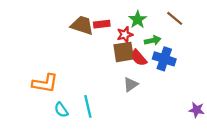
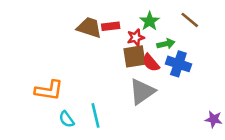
gray triangle: (131, 84) -> (142, 92), size x1.6

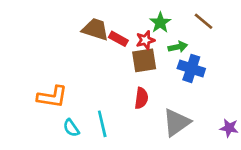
red rectangle: (111, 26) -> (118, 39), moved, turned 36
red semicircle: (151, 63) -> (141, 98), moved, turned -132
gray triangle: (142, 92) -> (176, 122), moved

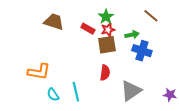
green star: (160, 23) -> (106, 17), moved
brown trapezoid: (95, 29) -> (54, 22), moved

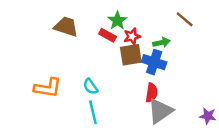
green star: (106, 17) -> (117, 21), moved
blue cross: (142, 51) -> (154, 62), moved
red semicircle: (105, 73) -> (152, 93), moved
cyan semicircle: (53, 95) -> (90, 87), moved

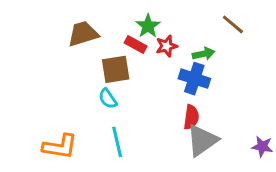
brown trapezoid: (66, 27) -> (83, 34), turned -35
brown square: (131, 55) -> (116, 69), moved
cyan semicircle: (90, 87) -> (108, 99), moved
orange L-shape: (48, 88) -> (60, 147), moved

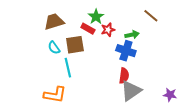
cyan semicircle: (108, 99) -> (54, 48), moved
cyan line: (117, 142) -> (68, 68), moved
orange L-shape: (60, 147) -> (55, 95), moved

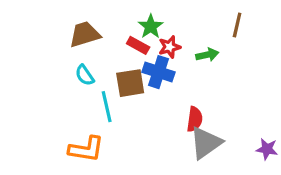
brown line: (151, 16) -> (237, 25), turned 63
brown square: (75, 45) -> (130, 83), moved
blue cross: (126, 51) -> (159, 72), moved

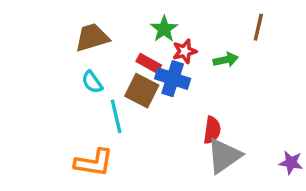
red rectangle: (138, 45) -> (149, 63), moved
brown square: (130, 83) -> (142, 91), turned 36

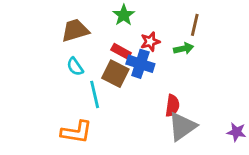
brown line: (258, 27) -> (195, 25), moved
green star: (164, 29) -> (124, 15), moved

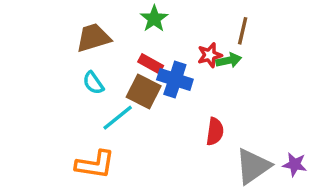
red star: (150, 42) -> (210, 55), moved
cyan line: (95, 94) -> (118, 118), turned 64
gray triangle: (182, 126) -> (253, 166), moved

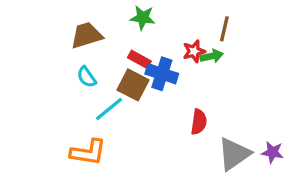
green star: (154, 19) -> (143, 18), turned -30

